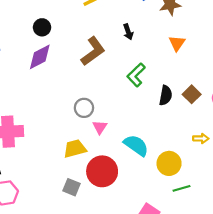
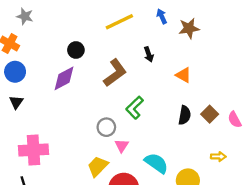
black circle: (42, 27) -> (76, 50), moved
orange triangle: (177, 43) -> (184, 75), moved, turned -35
green L-shape: (136, 75) -> (135, 108), moved
yellow trapezoid: (75, 149) -> (98, 166), turned -30

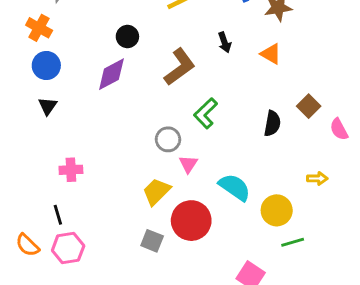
orange triangle: (184, 75) -> (271, 54), moved
brown square: (210, 114) -> (309, 106), moved
pink cross: (34, 150) -> (71, 170), size x0.6

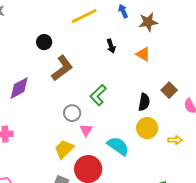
brown L-shape: (180, 67) -> (62, 68), moved
purple diamond: (111, 74) -> (19, 88), moved
yellow circle: (277, 210) -> (147, 128), moved

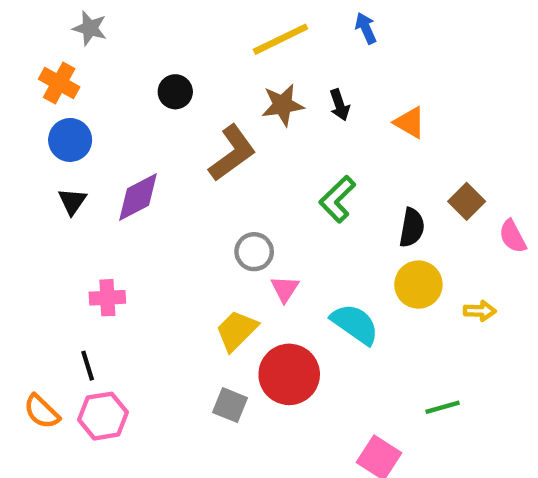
brown star: (148, 22) -> (283, 105), moved
black circle: (44, 42) -> (175, 92), moved
green L-shape: (98, 95) -> (337, 199), moved

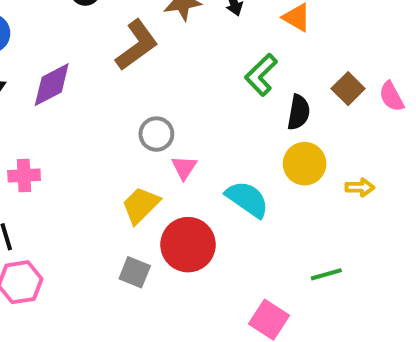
green L-shape: (337, 199) -> (261, 75), moved
pink semicircle: (513, 236) -> (391, 96), moved

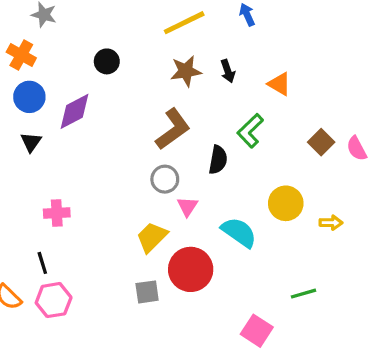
brown L-shape: (137, 45) -> (173, 129), moved
purple diamond: (52, 85) -> (75, 111), moved
black semicircle: (299, 112) -> (218, 160), moved
gray square: (135, 272) -> (147, 292), turned -30

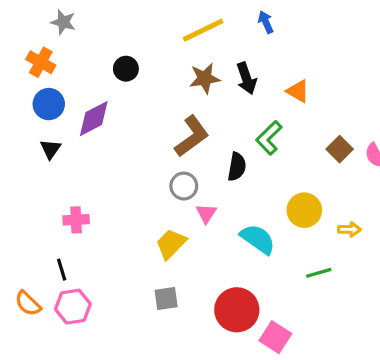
black arrow: (228, 71) -> (246, 78), size x1.4
red circle: (191, 269) -> (237, 310), moved
green line: (303, 294) -> (319, 273), moved

